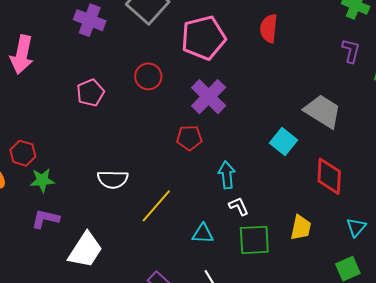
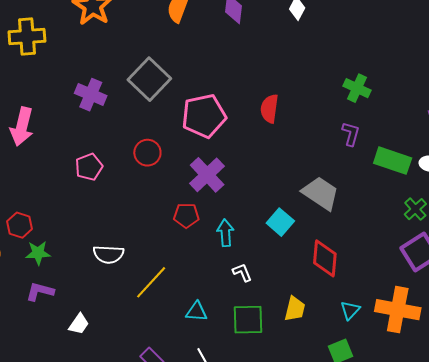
cyan arrow: (227, 175) -> (225, 233), moved
white L-shape: (239, 206) -> (242, 272), moved
white trapezoid: (85, 250) -> (79, 324), size x0.6

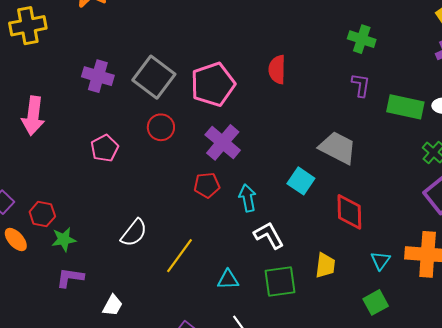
gray square: (149, 79) -> (154, 77), moved
white semicircle: (108, 254) -> (134, 233), turned -48
white L-shape: (242, 272) -> (269, 235), size x1.5

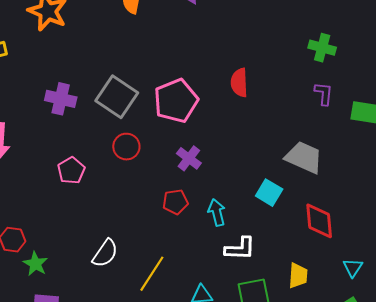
purple cross: (223, 142) -> (189, 158), size x0.7
white L-shape: (269, 235) -> (240, 249), turned 124
green star: (64, 239) -> (35, 264), turned -30

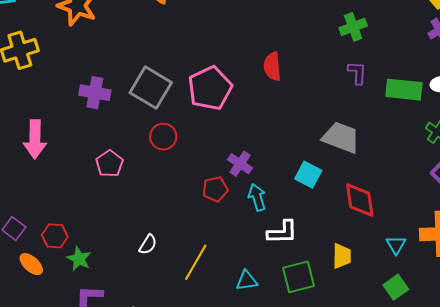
green cross: (322, 48) -> (353, 27), turned -32
purple cross: (189, 158) -> (240, 164), moved
white semicircle: (105, 253) -> (148, 244), size x0.7

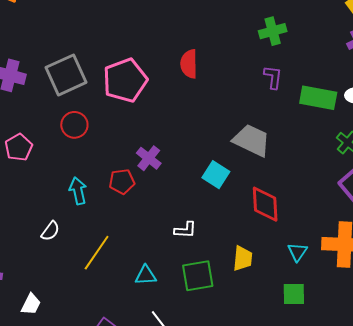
gray square: (151, 88) -> (66, 75), turned 30
cyan arrow: (257, 197) -> (78, 191), moved
white L-shape: (282, 232) -> (185, 230), size x0.7
green square: (396, 287) -> (294, 294), turned 30

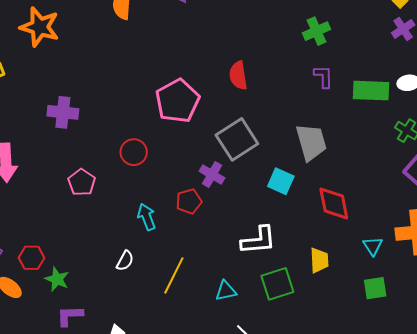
gray square: (66, 75) -> (237, 139), moved
gray trapezoid: (252, 140) -> (311, 142), turned 57
white L-shape: (185, 230) -> (258, 240), size x1.6

